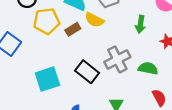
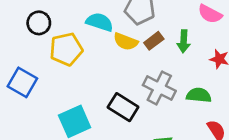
brown rectangle: (73, 29) -> (154, 41), moved
gray cross: (117, 59) -> (159, 88), turned -30

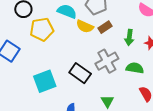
green arrow: (184, 41) -> (129, 37), moved
gray cross: (159, 88) -> (107, 61), turned 30

